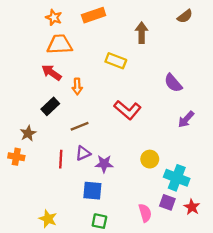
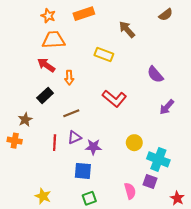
brown arrow: (142, 33) -> (127, 29), turned -42
red star: (192, 207) -> (177, 198), moved
green square: (99, 221) -> (89, 198), turned -32

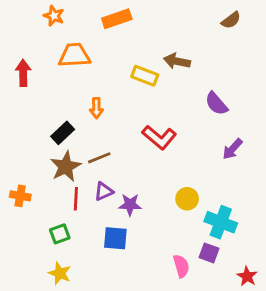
orange star: (48, 16) -> (54, 16), moved
brown arrow: (127, 29) -> (177, 61), moved, turned -36
red arrow: (46, 65) -> (23, 73), moved, turned 54
brown star: (25, 120) -> (66, 167), moved, size x1.5
green square: (89, 198) -> (60, 234), moved

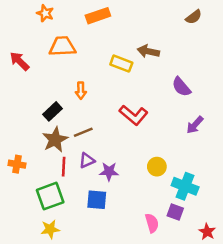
red arrow: (23, 73) -> (19, 61), turned -45
green square: (60, 234) -> (50, 196), size x1.6
yellow star: (60, 273) -> (50, 229), turned -30

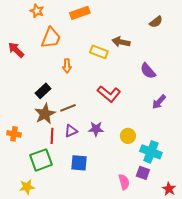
brown semicircle: (194, 17) -> (156, 22), moved
orange trapezoid: (62, 46) -> (51, 38), turned 115
orange arrow: (81, 91) -> (67, 66), moved
purple star: (109, 172) -> (96, 129), moved
yellow star: (50, 229) -> (27, 187), moved

